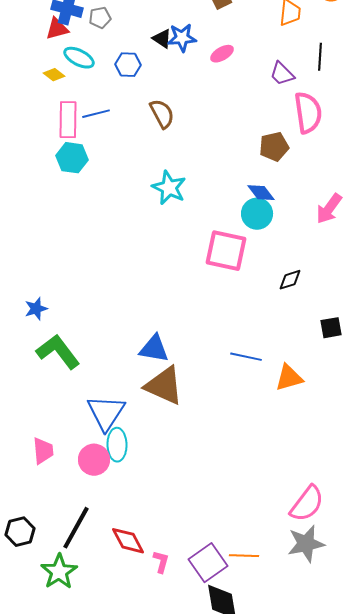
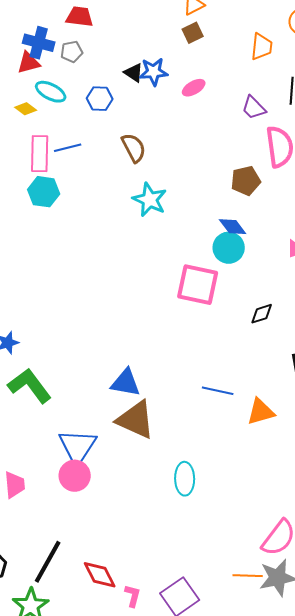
cyan star: (169, 188) -> (150, 200), moved
cyan ellipse: (117, 445) -> (185, 479), moved
pink circle: (94, 460) -> (75, 476), moved
orange line: (244, 556) -> (248, 576), moved

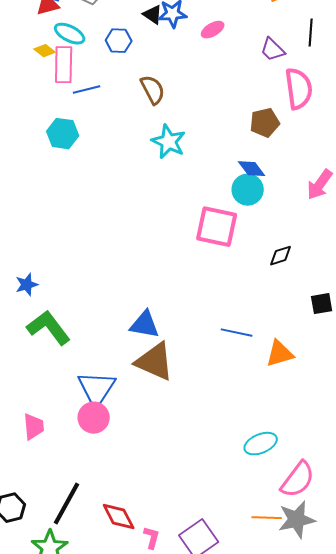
pink rectangle: (40, 154) -> (64, 65), moved
cyan ellipse: (185, 479) -> (261, 444), moved, turned 68

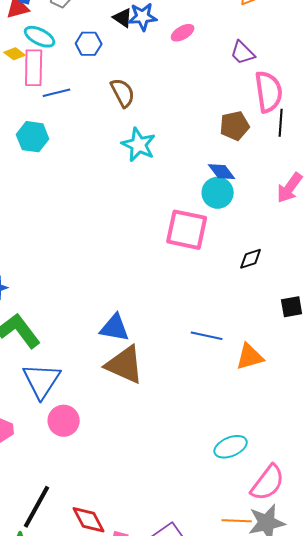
black line: (311, 33) -> (281, 123), moved
blue triangle: (97, 389) -> (42, 381), moved

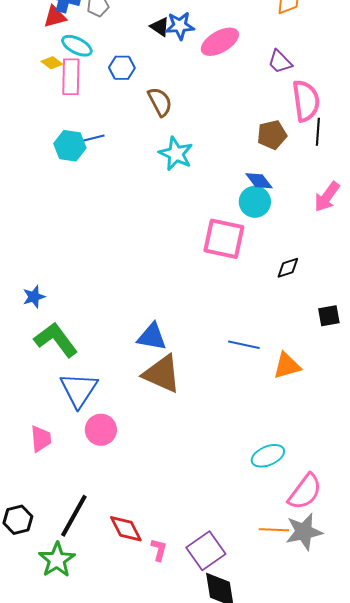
pink ellipse: (183, 33) -> (220, 42), size x1.6
blue hexagon: (89, 44) -> (122, 68), moved
blue line: (57, 93) -> (91, 139), moved

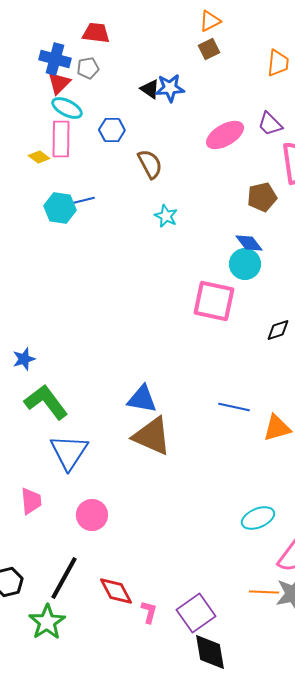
red triangle: (55, 17) -> (59, 83), moved, turned -30
pink ellipse: (220, 42) -> (225, 135), moved
yellow diamond: (52, 63) -> (39, 157), moved
cyan star: (176, 154) -> (166, 216), size x0.7
pink circle: (101, 430) -> (92, 515), moved

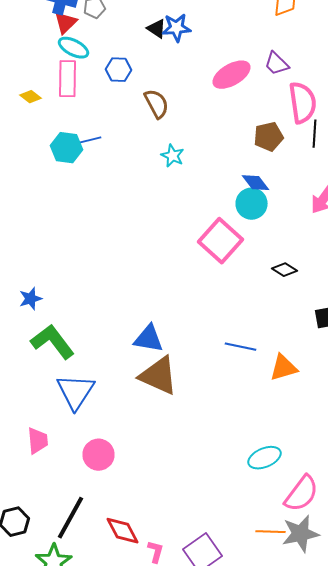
yellow diamond: (39, 157) -> (30, 97), moved
pink square: (214, 301) -> (220, 241), turned 30
black diamond: (278, 330) -> (284, 270), turned 50

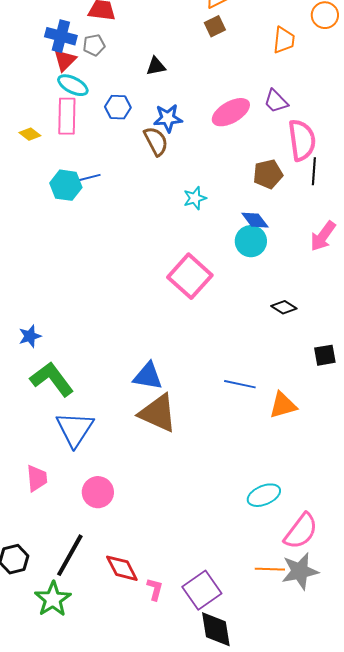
blue star: (176, 28) -> (168, 118), moved
black triangle: (156, 29) -> (156, 66), turned -45
cyan star: (172, 156) -> (195, 198), moved, turned 30
pink square: (220, 241) -> (190, 276), moved

